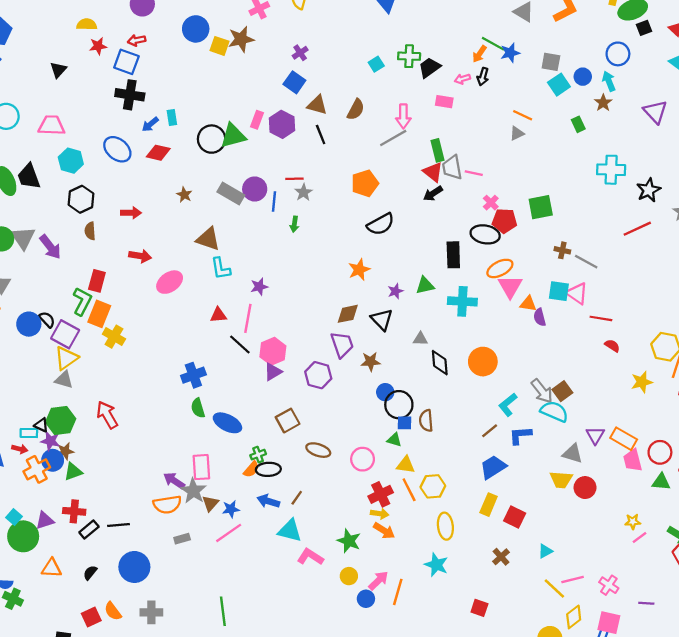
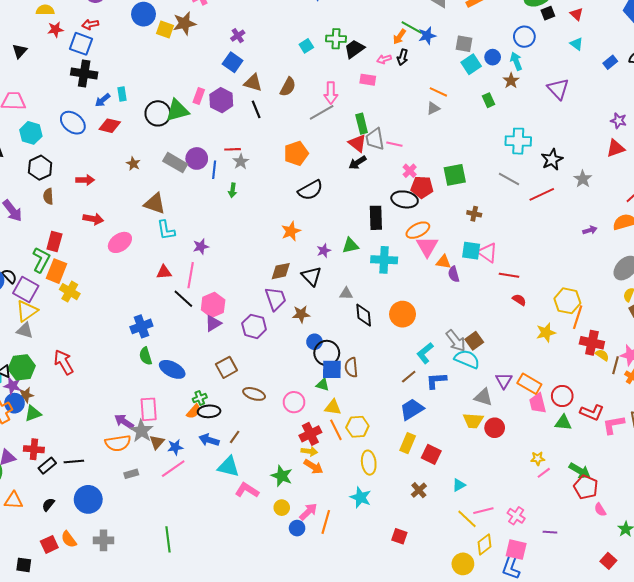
gray line: (586, 262) -> (509, 179), moved
blue square: (405, 423) -> (332, 369), size x1.5

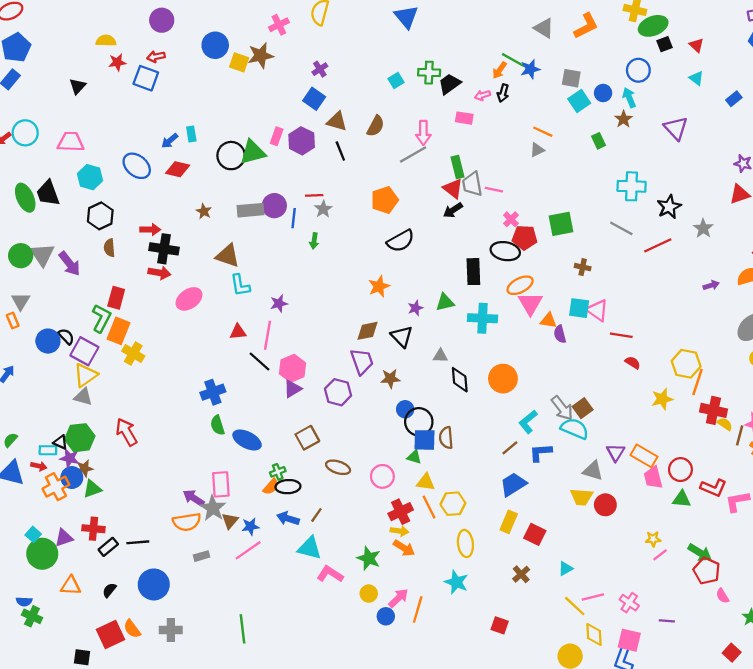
black cross: (84, 74) -> (164, 249), moved
gray rectangle: (175, 163) -> (250, 210), turned -35
red square: (49, 544) -> (111, 635), size x1.4
yellow diamond: (484, 544) -> (594, 635), turned -55

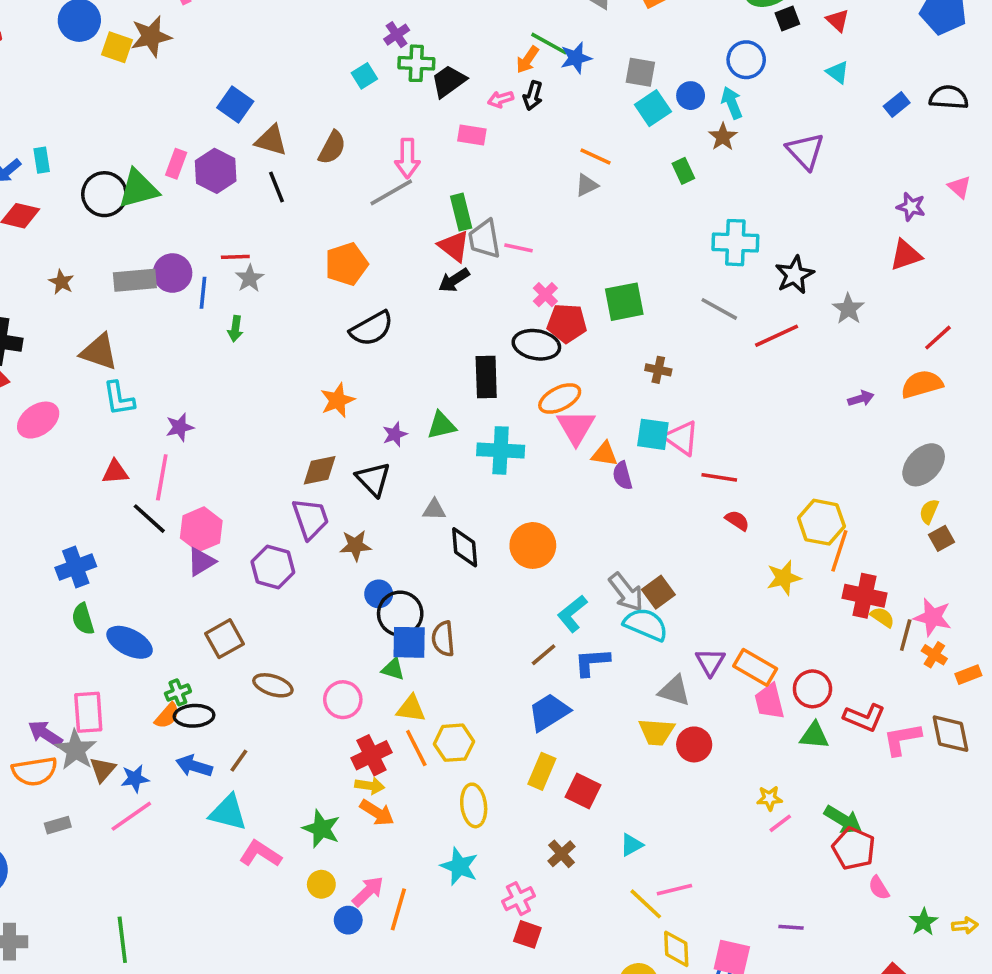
purple cross: (320, 69) -> (397, 35), moved
pink cross: (629, 603) -> (518, 899), moved, turned 30

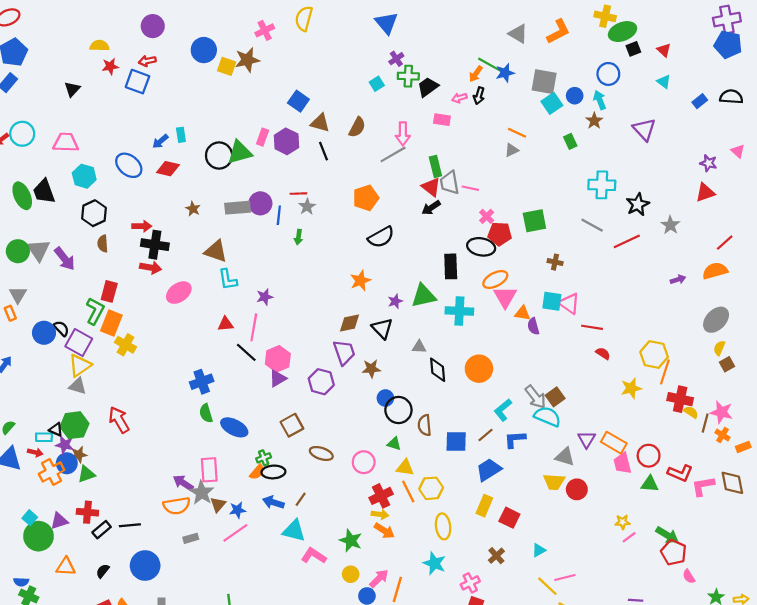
gray square: (640, 72) -> (544, 82), size x1.4
green triangle: (441, 425) -> (423, 296), size x1.4
blue square: (409, 642) -> (456, 442), moved

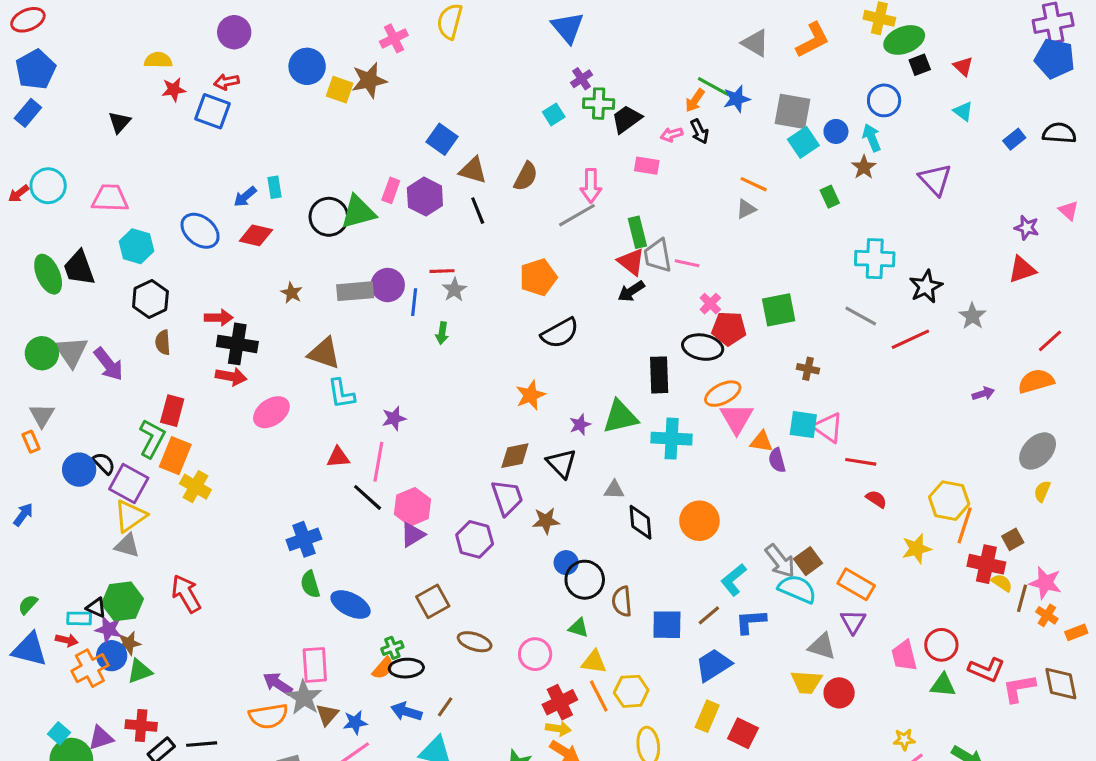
black arrow: (479, 96) -> (699, 131), turned -42
brown square: (727, 364) -> (1013, 539), moved
orange rectangle: (614, 443) -> (856, 584), moved

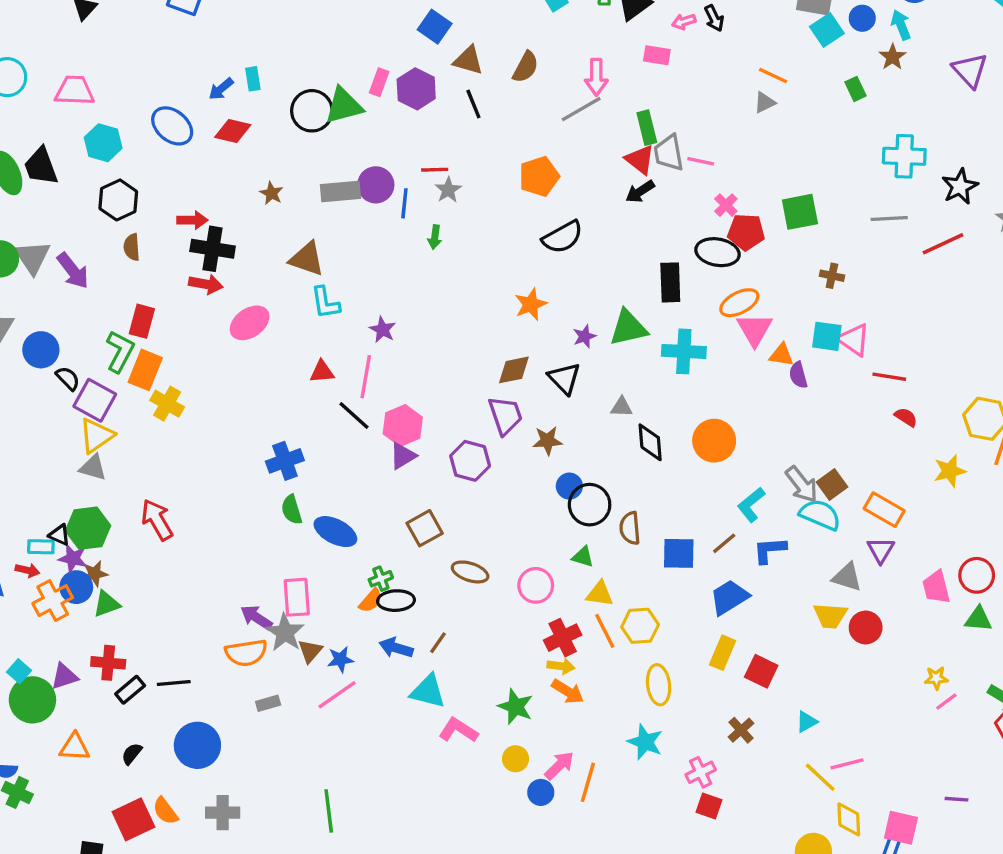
gray line: (861, 316) -> (889, 218), turned -32
purple star: (394, 418) -> (383, 330), turned -30
blue circle: (79, 470) -> (41, 350), moved

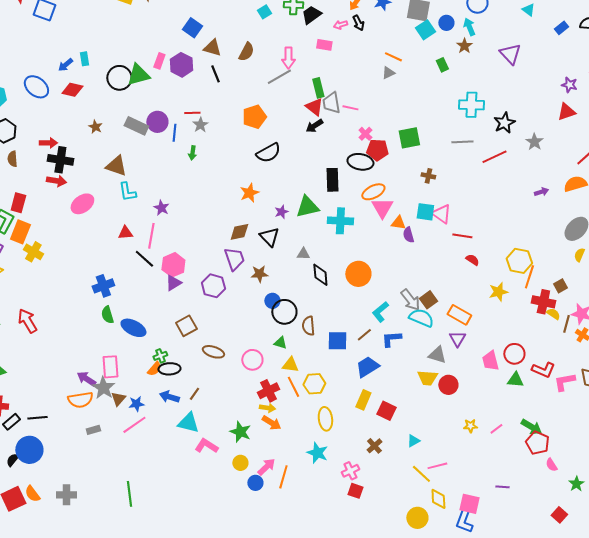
gray rectangle: (340, 192) -> (136, 126), turned 30
yellow star: (936, 678) -> (470, 426), moved
blue circle: (197, 745) -> (29, 450), moved

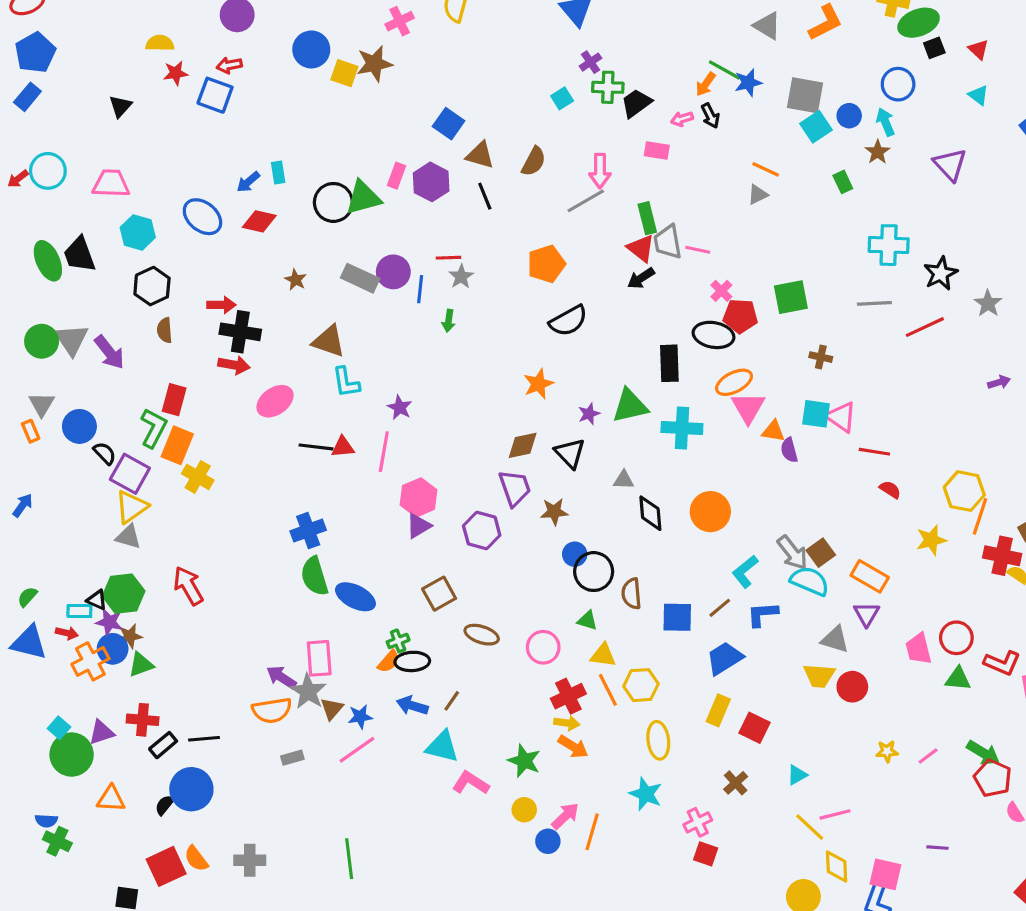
black line: (144, 259) -> (316, 447), moved, turned -35
green semicircle: (107, 315) -> (314, 576), size x1.4

